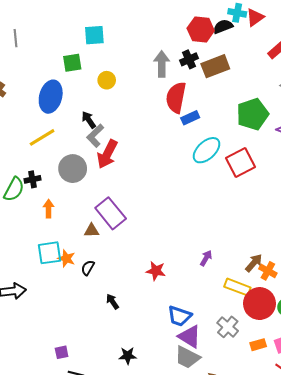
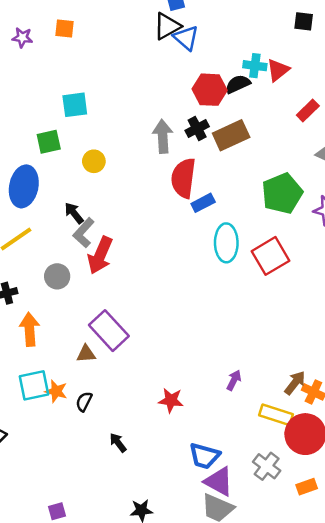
cyan ellipse: (207, 150) -> (226, 243), turned -44
gray circle: (73, 169) -> (57, 276), size x0.7
orange arrow: (49, 209) -> (30, 329), size x1.4

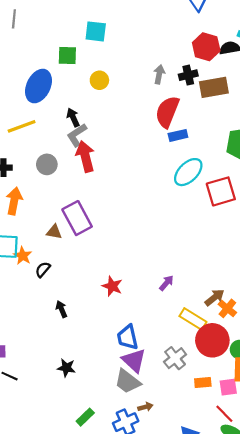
gray arrow: (163, 136) -> (159, 74), size x0.7
cyan ellipse: (226, 243) -> (188, 172), turned 32
red arrow: (100, 255) -> (85, 156), turned 128
blue trapezoid: (204, 456) -> (128, 337), turned 48

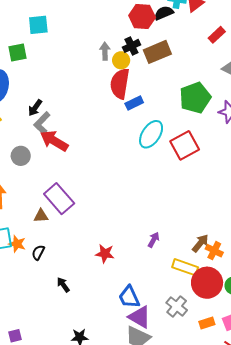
yellow circle: (99, 80) -> (121, 60), moved
black arrow: (73, 117) -> (35, 108), turned -108
red arrow: (85, 156) -> (54, 141), turned -32

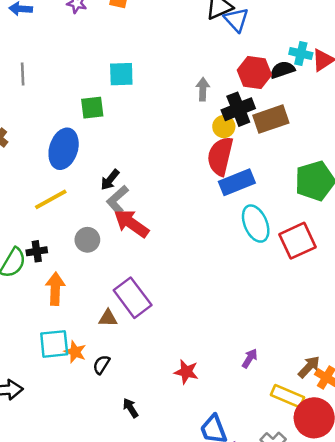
black cross: (131, 46) -> (238, 109), size x1.4
gray arrow: (105, 51) -> (203, 89), moved
blue rectangle: (134, 103) -> (237, 182), size x1.5
cyan ellipse: (151, 134) -> (256, 224), turned -60

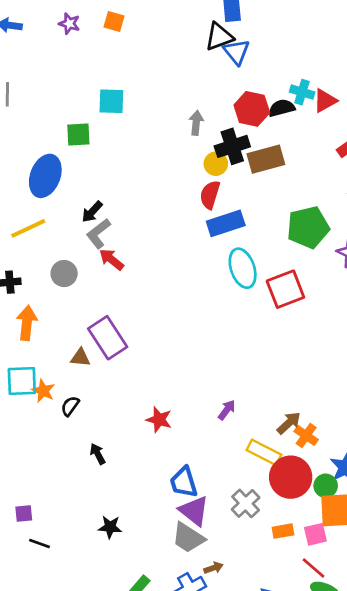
red semicircle: (220, 156) -> (210, 195), size x0.7
red arrow: (131, 223) -> (112, 259), size x0.7

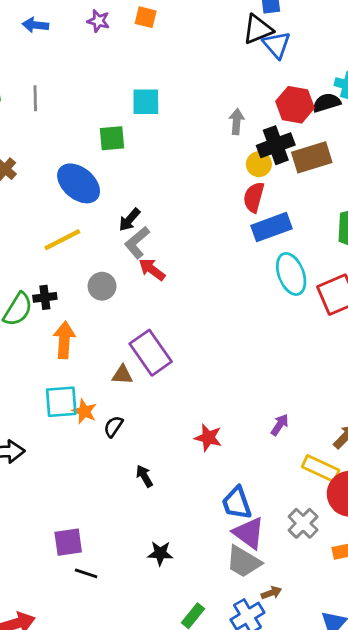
blue ellipse: (45, 176) -> (79, 183), turned -69
purple square: (24, 513) -> (68, 542), size x1.5

